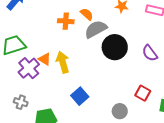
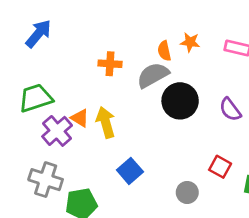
orange semicircle: (87, 14) -> (164, 51), moved, turned -144
gray cross: (21, 102) -> (46, 180), size x1.6

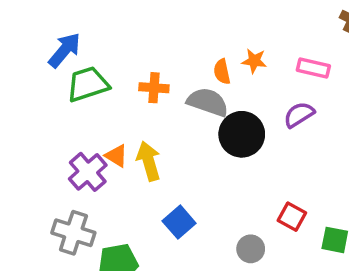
gray semicircle: (153, 75) -> (208, 102), turned 48
green trapezoid: (36, 98) -> (88, 84), moved
purple semicircle: (230, 109) -> (299, 115), moved, turned 95

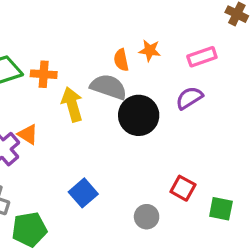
pink rectangle: (313, 68) -> (202, 57), turned -32
orange cross: (154, 88) -> (44, 74), moved
yellow arrow: (149, 161) -> (72, 104), moved

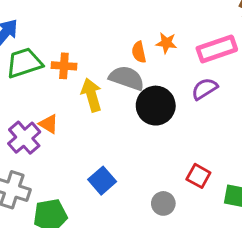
pink rectangle: (202, 57) -> (217, 49), size x1.4

